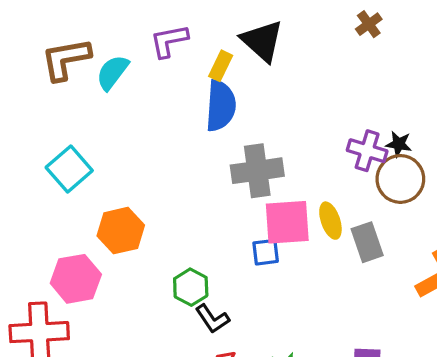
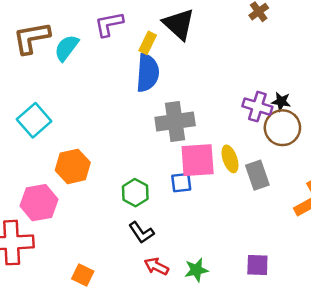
green hexagon: (191, 287) -> (135, 193), moved

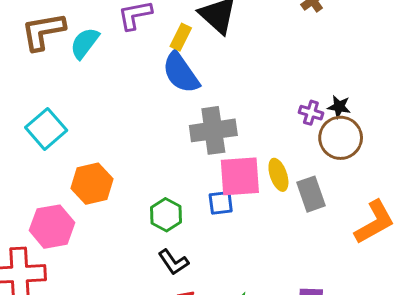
blue semicircle: (148, 73) -> (181, 73), turned 141
purple cross: (257, 107) -> (311, 113), size x0.7

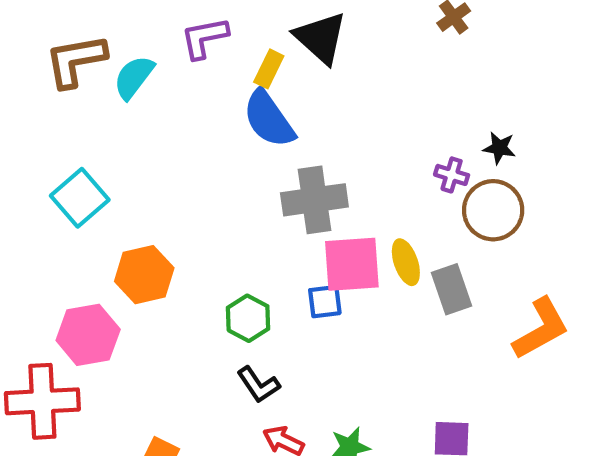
black star: (339, 107) -> (499, 148), moved

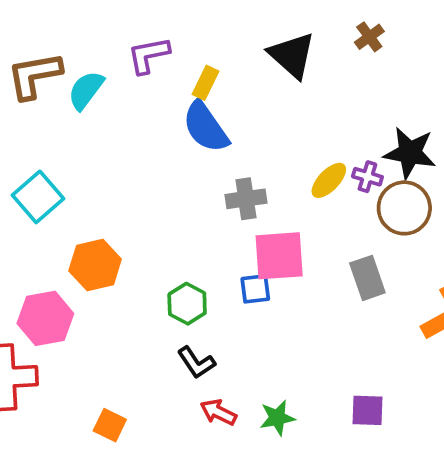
black triangle: (321, 38) -> (292, 55), moved
black star: (499, 148) -> (410, 153), size x1.8
gray cross: (314, 200) -> (246, 199), size x0.7
yellow ellipse: (406, 262) -> (329, 180), moved, turned 63

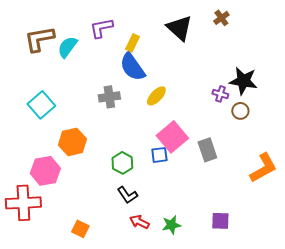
yellow ellipse: (329, 180) -> (156, 96), moved
gray cross: (246, 199) -> (109, 97), moved
brown circle: (404, 208) -> (240, 111), size x0.6
pink square: (279, 256) -> (172, 137), turned -36
gray rectangle: (367, 278) -> (207, 150), moved

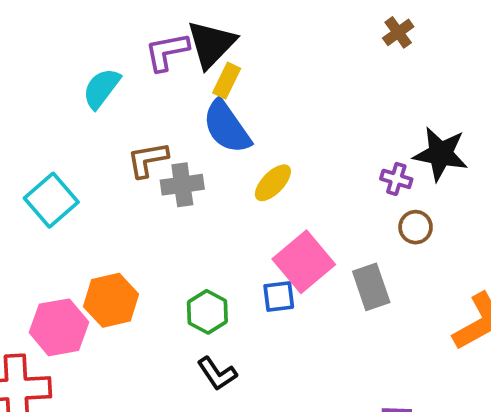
black triangle: (179, 28) -> (211, 44), moved, turned 32
brown L-shape: (39, 39) -> (148, 160), moved, size x0.7
brown circle: (240, 111) -> (416, 227), moved
orange hexagon: (72, 142) -> (111, 300), moved

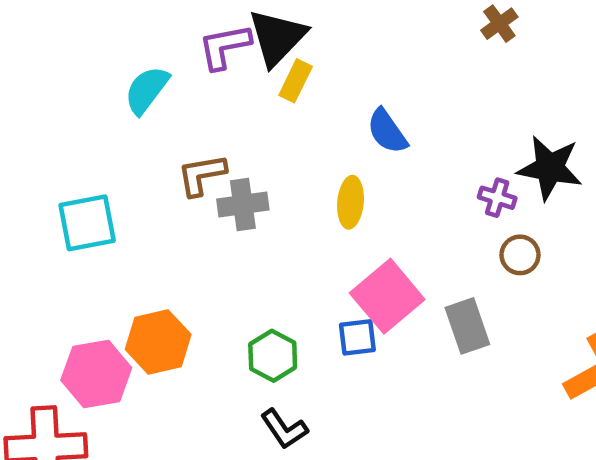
blue semicircle: (227, 127) -> (387, 131), moved, size x0.7
yellow ellipse: (273, 183) -> (351, 202), turned -39
cyan square: (51, 200) -> (87, 223), turned 30

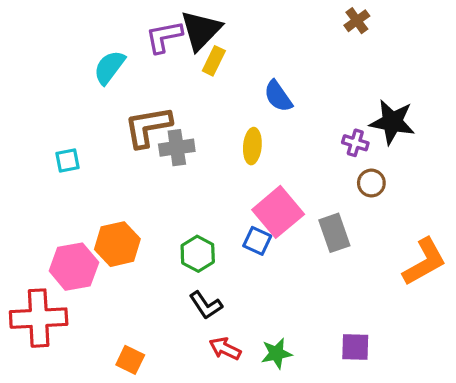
brown L-shape: (202, 175) -> (148, 127), size x1.4
cyan square: (87, 223) -> (68, 161), size x0.6
blue square: (357, 337) -> (257, 241), turned 32

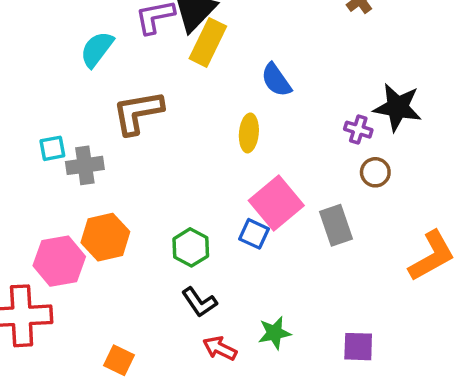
yellow rectangle: (214, 61) -> (208, 42), size x1.5
gray cross: (177, 148) -> (85, 165), moved
green star: (277, 353) -> (275, 333), moved

